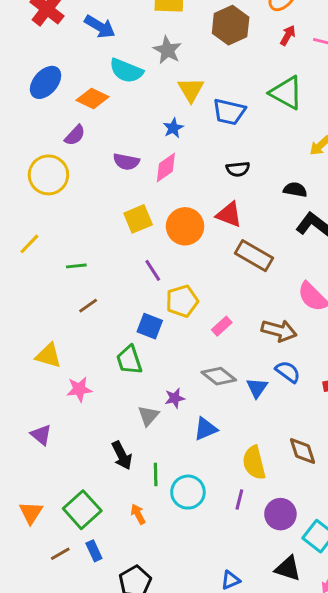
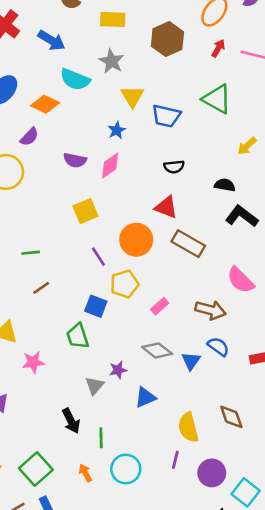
orange circle: (185, 226) -> (136, 240), moved
cyan circle: (188, 492) -> (126, 469), moved

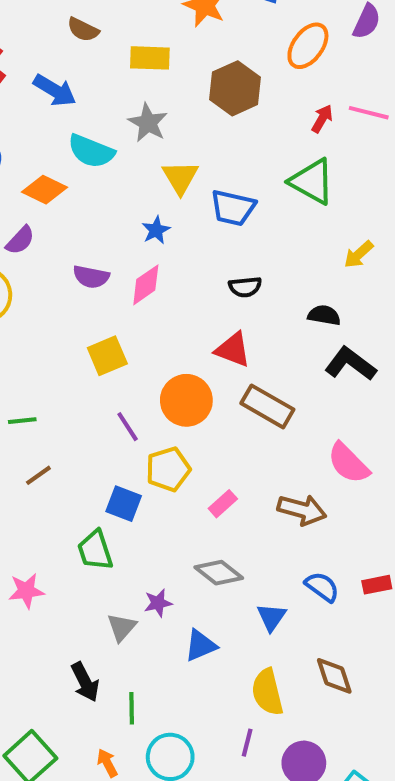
red arrow: (218, 48) -> (322, 119), moved
blue semicircle: (218, 347) -> (322, 587), moved
blue triangle: (191, 361) -> (271, 617), moved

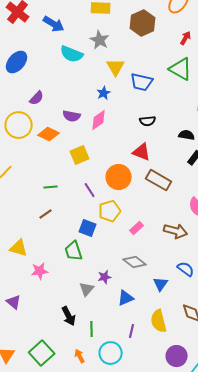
orange diamond: (45, 190) -> (49, 134), moved
green line: (22, 421) -> (51, 187), moved
purple line: (247, 743) -> (132, 331), moved

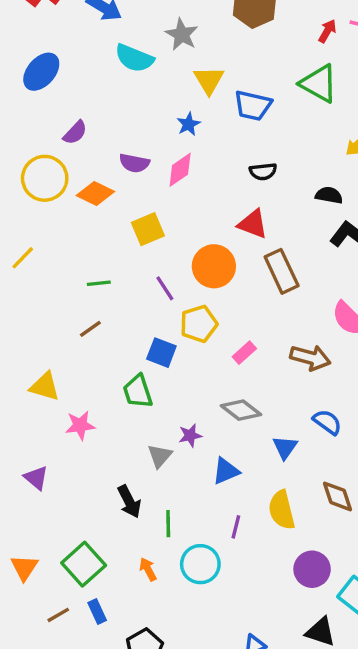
brown rectangle: (159, 180) -> (282, 271), turned 35

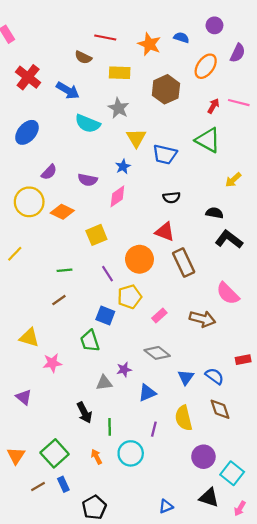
purple semicircle: (134, 163) -> (88, 180), moved
blue semicircle: (327, 422) -> (214, 376), moved
gray triangle: (160, 456) -> (104, 383), turned 42

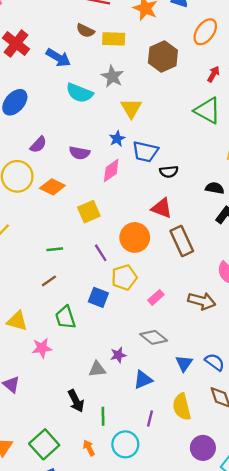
brown semicircle: (83, 57) -> (85, 31), moved
blue trapezoid: (165, 154) -> (145, 152), moved
green trapezoid: (90, 341) -> (65, 317), moved

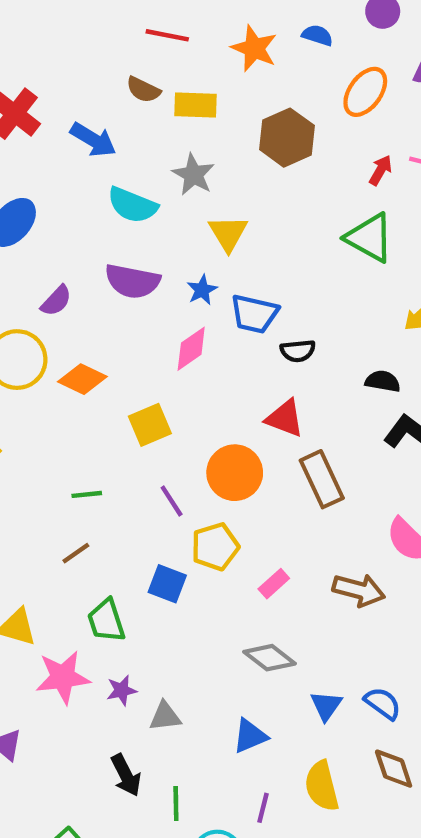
purple semicircle: (79, 153) -> (132, 281), moved, size x1.4
pink star: (42, 348) -> (63, 677), size x1.4
purple star: (118, 355) -> (122, 690), moved

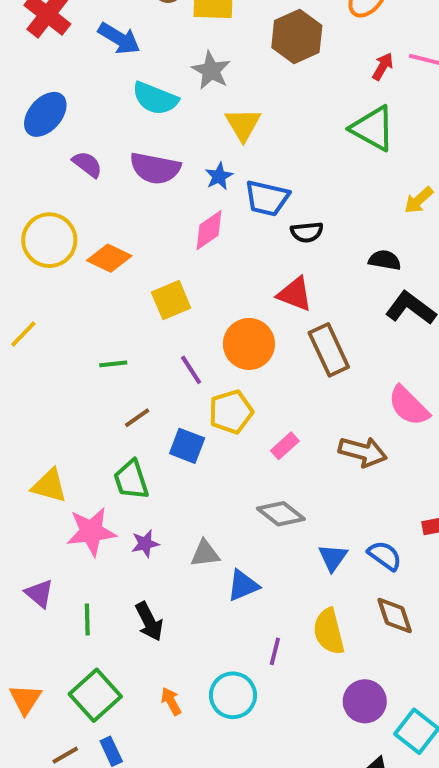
purple semicircle: (56, 301) -> (87, 164), moved, turned -96
brown line: (76, 553) -> (137, 418), moved
gray triangle: (165, 716) -> (205, 554), moved
blue triangle: (250, 736) -> (243, 586), moved
green line: (176, 803) -> (87, 619), moved

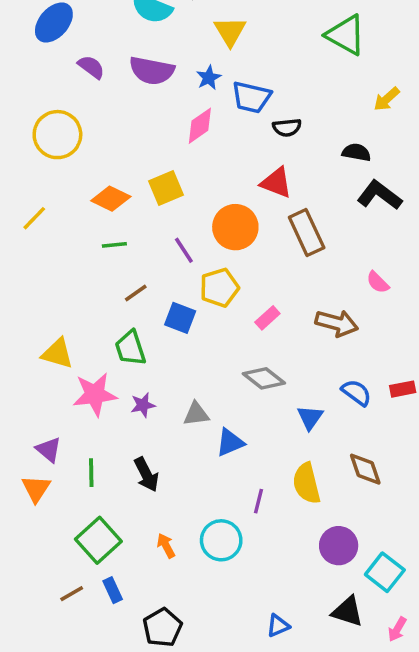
orange diamond: (109, 258) -> (111, 199), moved
pink semicircle: (409, 406) -> (378, 282), size x0.6
blue semicircle: (385, 556) -> (356, 393), moved
orange triangle: (25, 699) -> (36, 489), moved

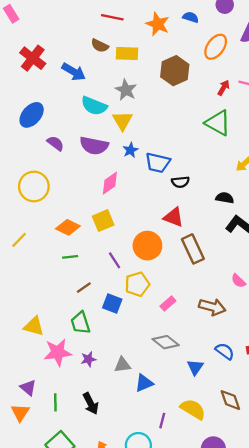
yellow triangle: (230, 31) -> (122, 121), moved
pink diamond: (200, 126) -> (110, 183), moved
yellow semicircle: (307, 483) -> (193, 409), turned 135

